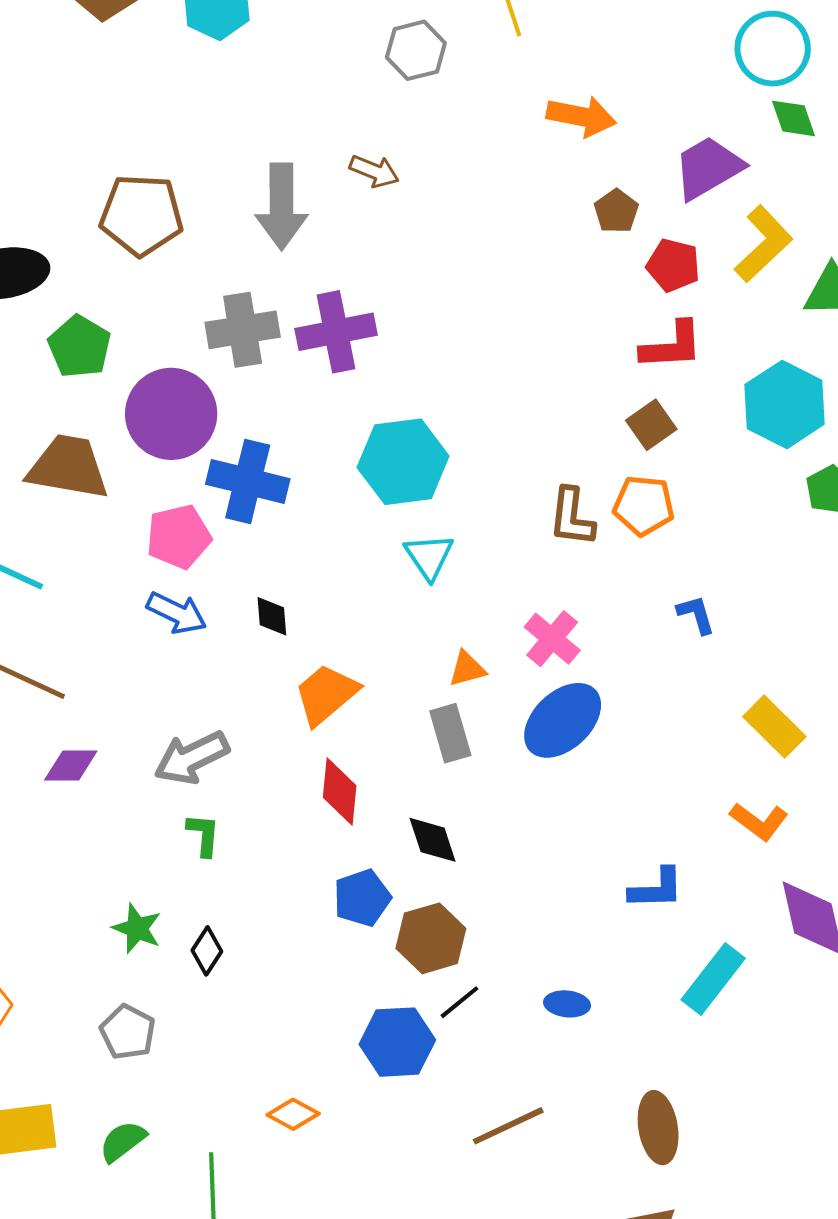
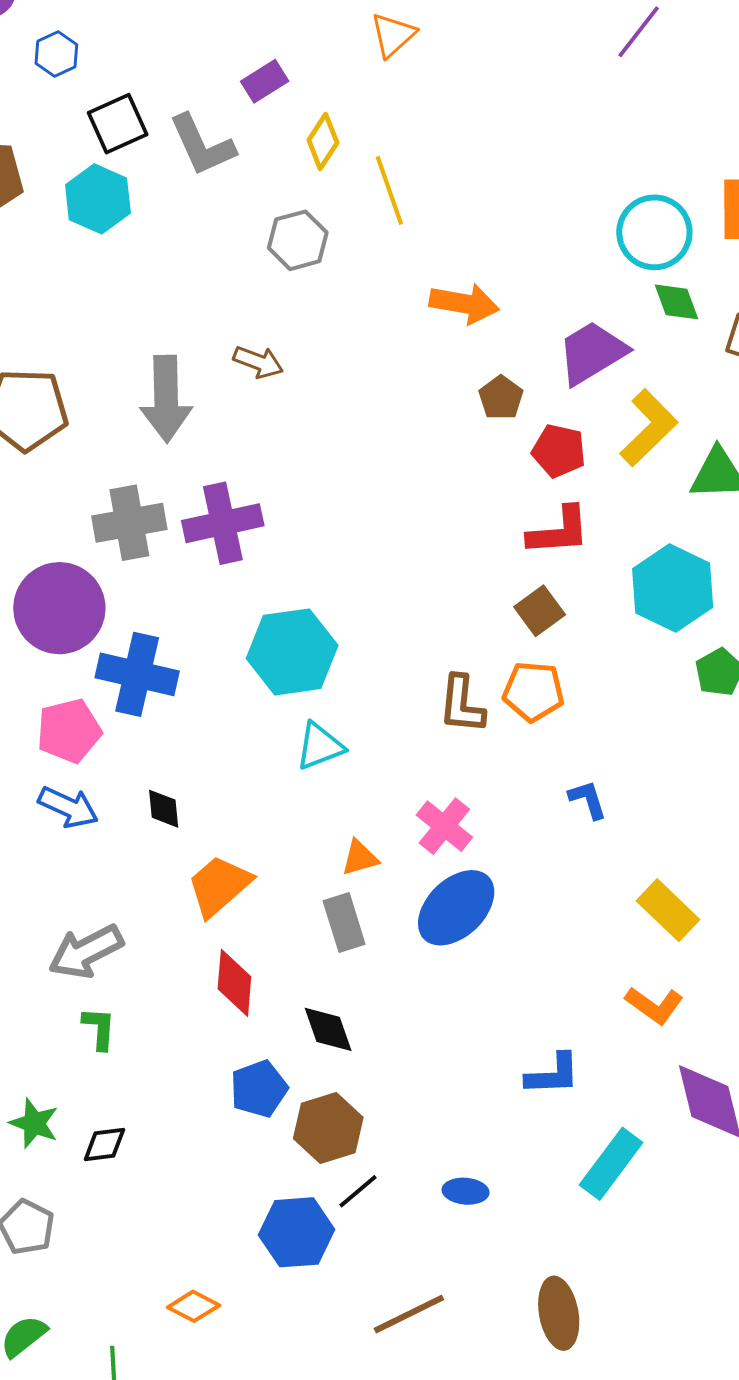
cyan triangle: (429, 556) -> (320, 746), turned 44
black diamond: (207, 951) -> (104, 1144), turned 51

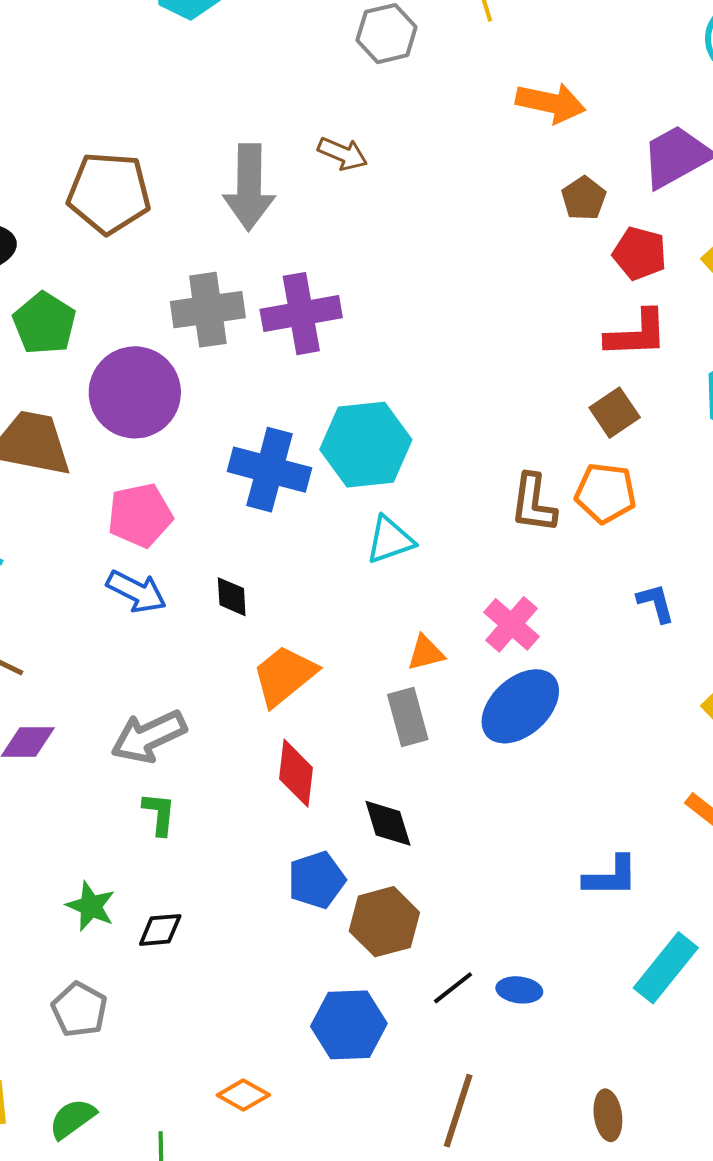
blue cross: (137, 674) -> (269, 470), moved
black line: (358, 1191) -> (453, 988), moved
brown ellipse: (559, 1313) -> (608, 1115), size x0.7
brown line: (409, 1314) -> (458, 1111), turned -48

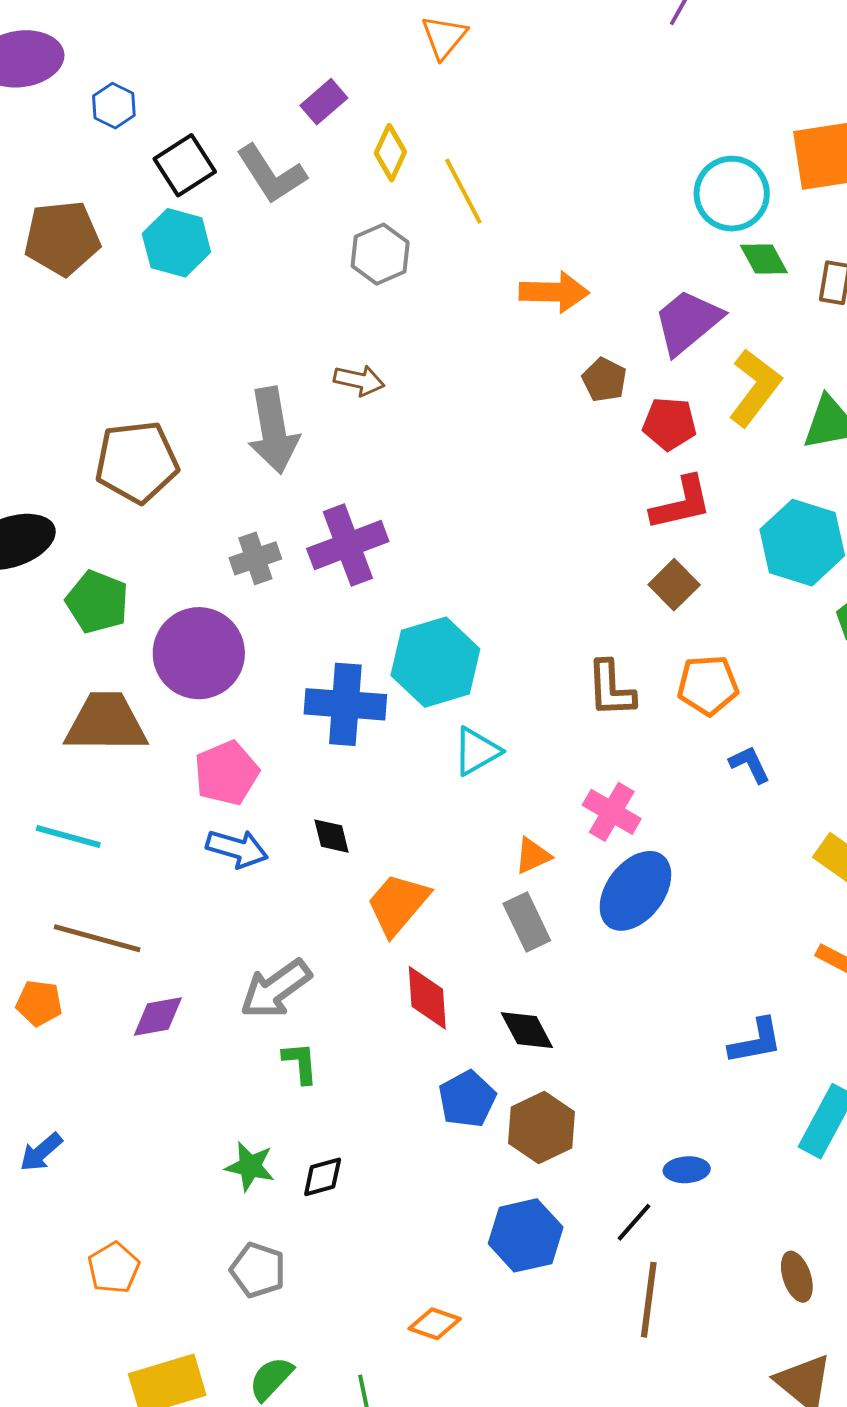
gray cross: (208, 310) -> (255, 558), size x0.7
orange pentagon: (605, 493) -> (708, 685), moved
black line: (453, 988) -> (634, 1222), moved

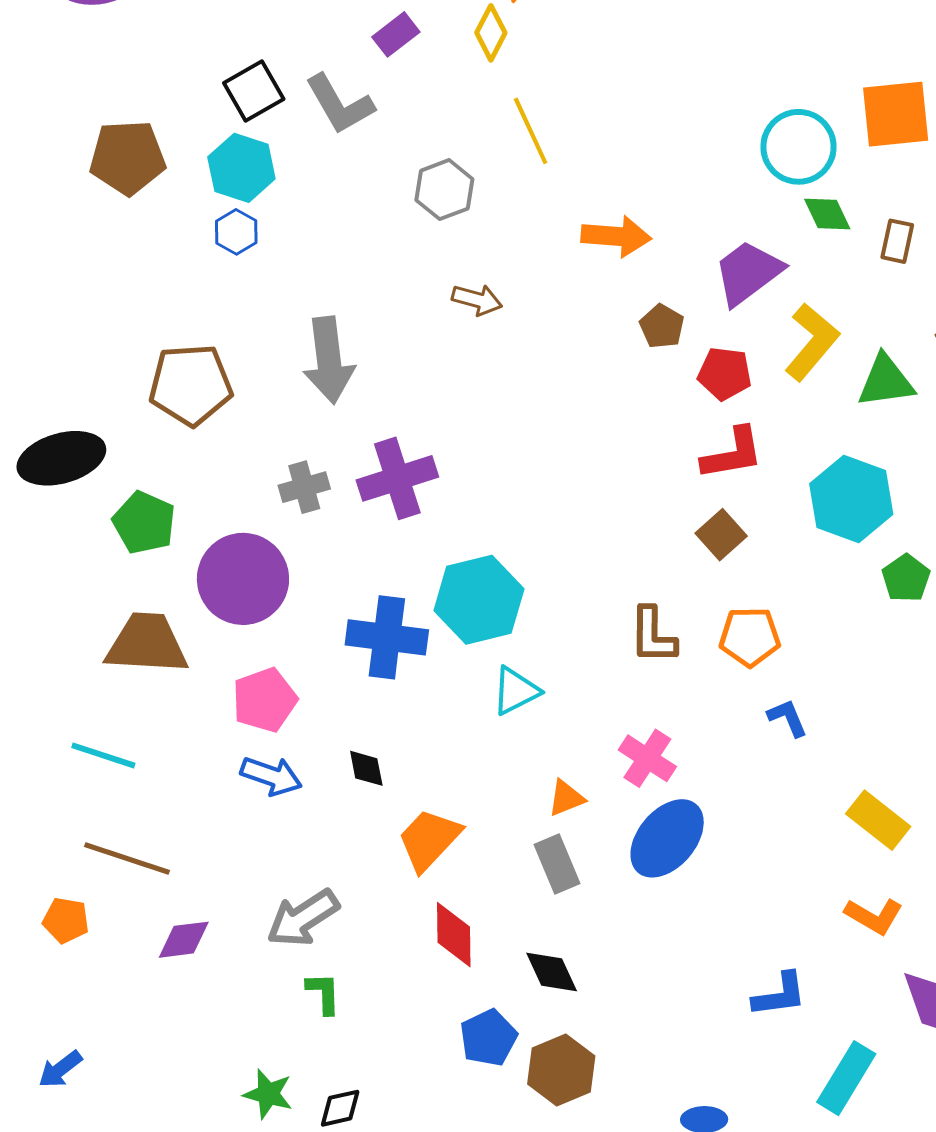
blue hexagon: (114, 106) -> (236, 232), moved
yellow diamond: (390, 153) -> (491, 33), moved
brown arrow: (359, 380) -> (477, 300), moved

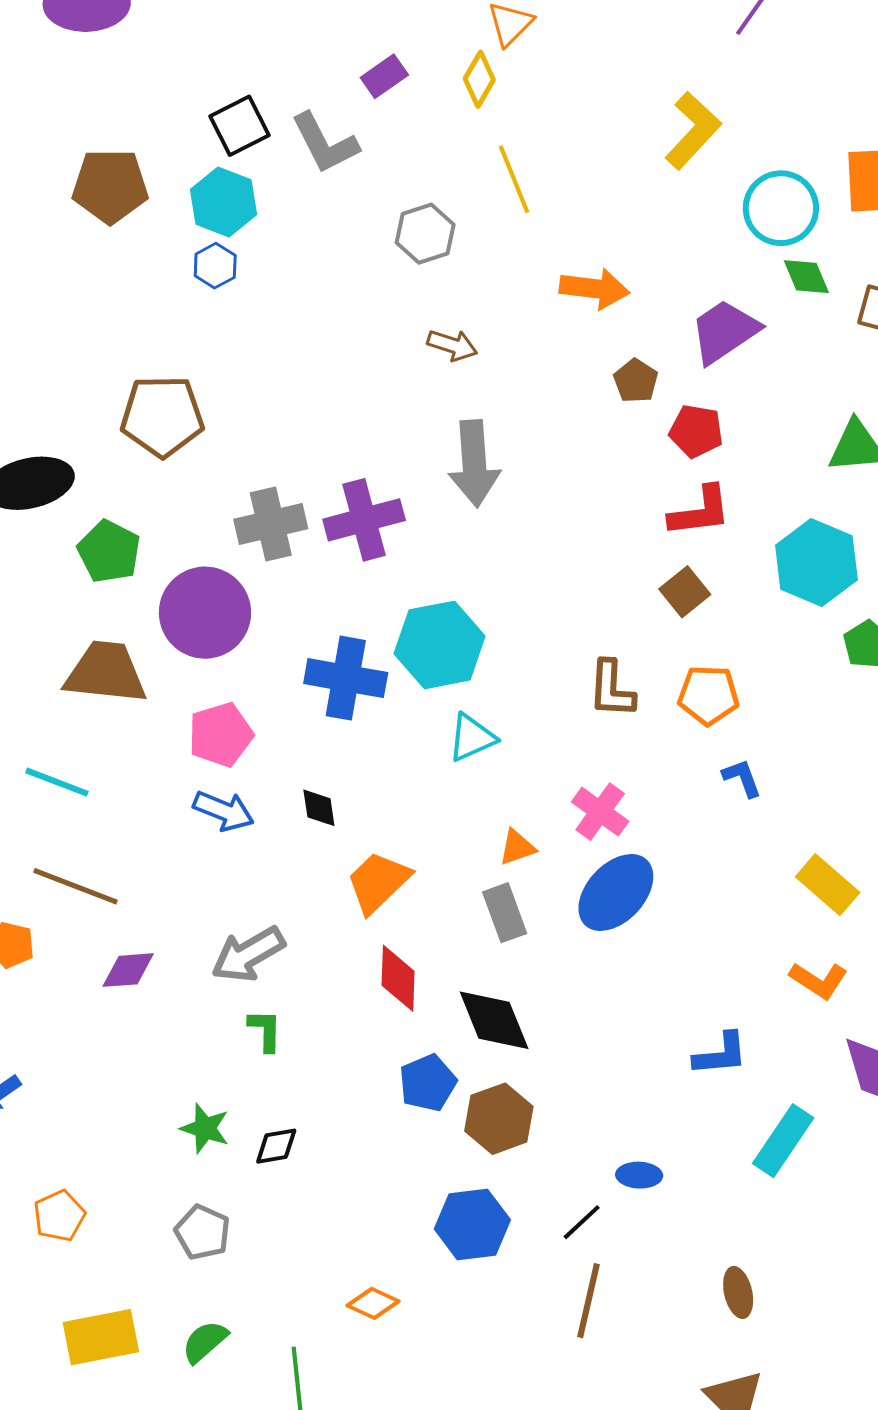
yellow L-shape: (812, 342) -> (693, 130), moved
gray arrow: (329, 360) -> (474, 464), moved
gray cross: (304, 487) -> (271, 524), size x1.4
black diamond: (552, 972) -> (494, 1020), size x1.4

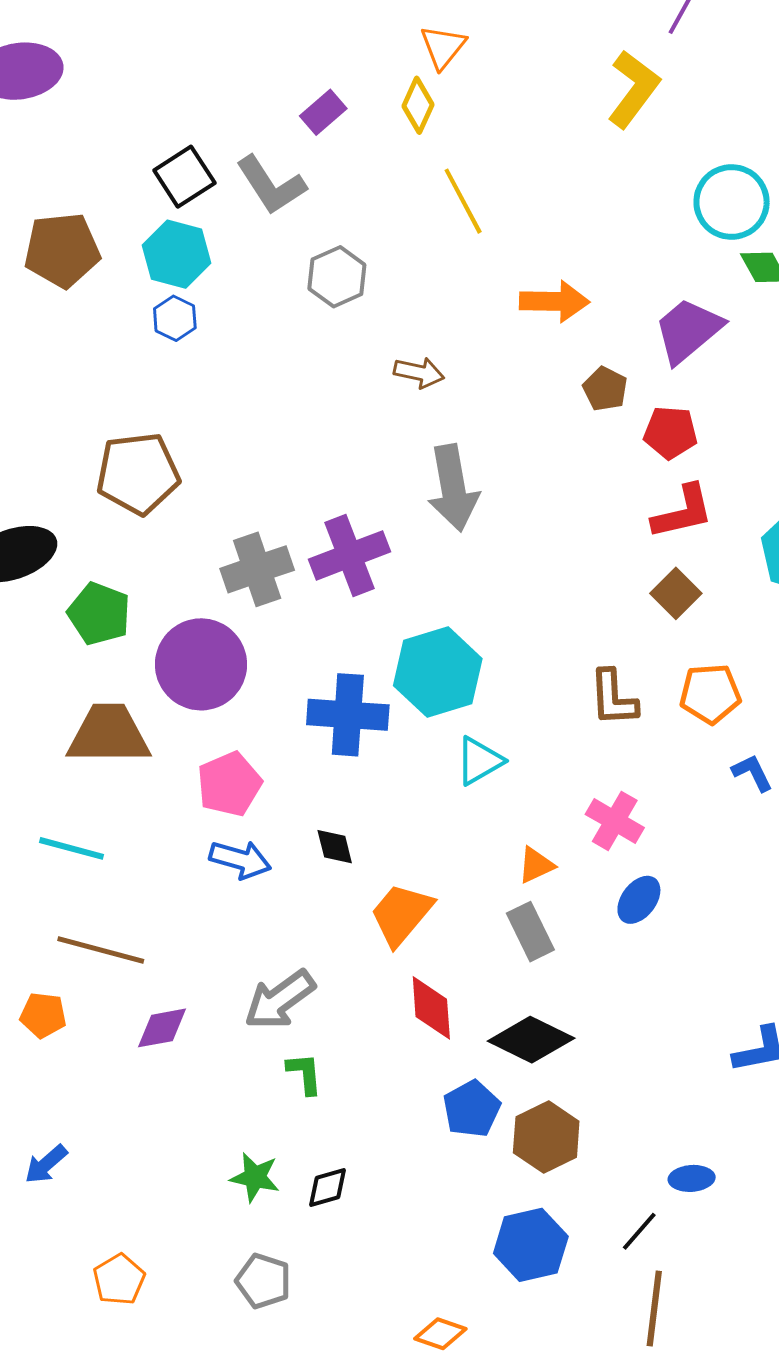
yellow L-shape: (693, 130) -> (633, 89), moved
gray hexagon: (425, 234) -> (337, 277), moved
blue ellipse: (616, 893) -> (639, 900), size x0.6
black diamond: (494, 1020) -> (531, 1040), turned -36

